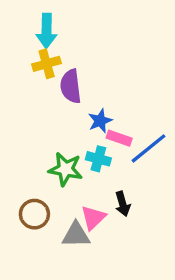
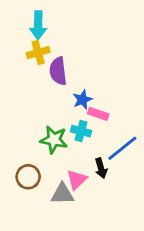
blue line: (148, 148) -> (122, 148), moved

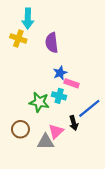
yellow cross: (38, 52) -> (18, 38), moved, turned 35
purple semicircle: (58, 71) -> (52, 43), moved

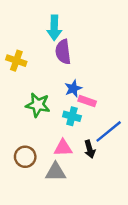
cyan arrow: (28, 19) -> (54, 28), moved
yellow cross: (18, 38) -> (16, 61), moved
green star: (39, 102) -> (38, 105), moved
pink triangle: (56, 131) -> (63, 148), moved, turned 42

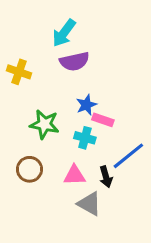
cyan arrow: (54, 28) -> (64, 33), turned 35
purple semicircle: (63, 52) -> (74, 61), turned -95
brown circle: (25, 157) -> (29, 169), moved
gray triangle: (56, 172) -> (89, 204), moved, turned 30

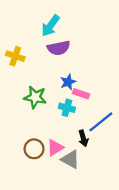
brown circle: (29, 169) -> (34, 149), moved
pink triangle: (74, 175) -> (55, 148), moved, turned -30

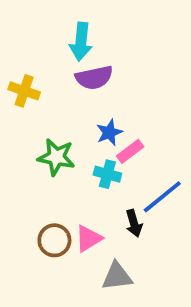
cyan arrow: (50, 26) -> (81, 42), turned -30
pink rectangle: (81, 94) -> (130, 151), turned -56
gray triangle: (70, 159) -> (117, 276), moved, turned -36

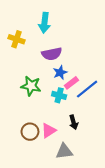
purple semicircle: (94, 78) -> (52, 54), moved
yellow cross: (24, 91) -> (16, 39), moved
blue line: (162, 197) -> (87, 89), moved

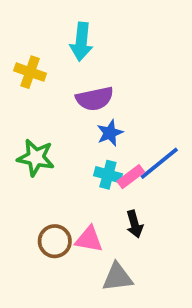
pink rectangle: (71, 83) -> (131, 177), moved
green star: (31, 86) -> (36, 158), moved
pink triangle: (49, 131) -> (89, 239), turned 42

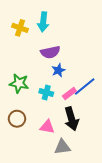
yellow cross: (30, 72) -> (20, 28), moved
cyan cross: (108, 175) -> (46, 92), moved
black arrow: (135, 224) -> (71, 119), size x1.6
brown circle: (55, 241) -> (17, 119), moved

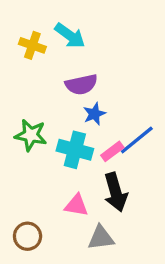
cyan arrow: (43, 22) -> (70, 36), turned -60
cyan cross: (46, 92) -> (75, 150), size x1.5
brown circle: (17, 119) -> (28, 236), moved

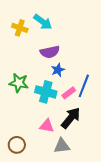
blue line: (137, 140) -> (84, 86), turned -30
black arrow: (116, 192) -> (71, 118), turned -125

